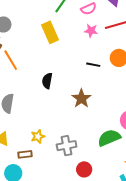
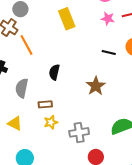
black semicircle: (47, 81) -> (54, 72), moved
brown rectangle: (25, 154) -> (45, 104), moved

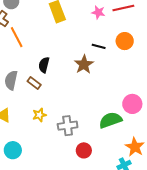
brown star: (96, 86) -> (84, 64), moved
brown rectangle: (45, 104) -> (34, 83), moved, turned 40

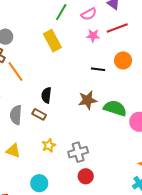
brown star: (84, 64) -> (88, 100), moved, turned 30
green semicircle: (110, 120) -> (115, 108), moved, turned 45
cyan circle: (13, 150) -> (39, 183), moved
red circle: (84, 150) -> (86, 176), moved

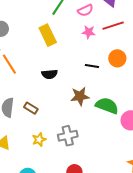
black semicircle: (46, 95) -> (50, 74), moved, turned -105
gray cross: (78, 152) -> (68, 136), moved

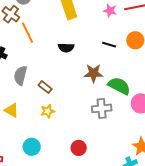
brown rectangle: (31, 108) -> (45, 87), moved
gray cross: (68, 136) -> (102, 108), moved

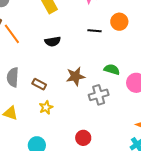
brown star: (93, 73) -> (75, 76), moved
green semicircle: (119, 86) -> (112, 69), size x0.7

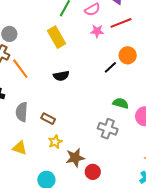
black line: (94, 31) -> (110, 67), moved, turned -48
brown star: (75, 76) -> (75, 158), moved
gray cross: (99, 95) -> (108, 129), turned 36

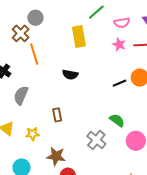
brown rectangle: (48, 119) -> (57, 115), moved, turned 32
yellow star: (55, 142) -> (32, 134), moved

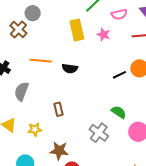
pink star: (119, 45) -> (103, 34), moved
orange line: (34, 54) -> (41, 61), moved, turned -65

